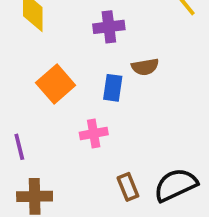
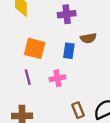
orange square: (56, 84) -> (35, 48), turned -35
purple line: (19, 147) -> (28, 77), moved

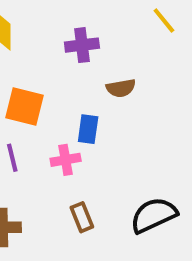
blue rectangle: (69, 51) -> (88, 129), moved
brown rectangle: (78, 110) -> (82, 217), moved

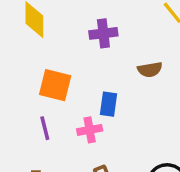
brown semicircle: (121, 88) -> (150, 70), moved

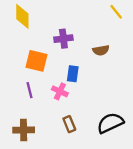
purple cross: (103, 33) -> (63, 39), moved
pink cross: (90, 130) -> (60, 91), turned 35

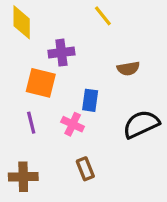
yellow line: (116, 12) -> (103, 16), moved
purple cross: (63, 39) -> (61, 53), moved
black semicircle: (110, 123) -> (141, 124), moved

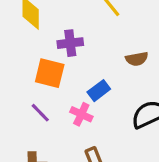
blue rectangle: (90, 100) -> (99, 91), turned 45
purple line: (31, 123) -> (40, 113), turned -30

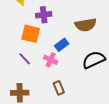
brown semicircle: (137, 59) -> (86, 25), size x1.5

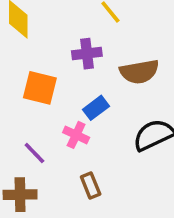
purple cross: (44, 15) -> (87, 54), moved
purple line: (25, 59) -> (34, 153), moved

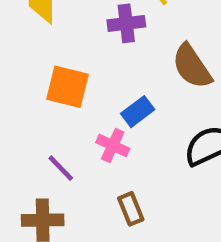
purple cross: (87, 54) -> (126, 23), moved
brown semicircle: (139, 72) -> (192, 66), turned 66

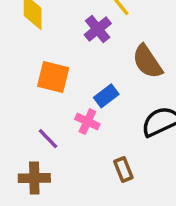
purple cross: (126, 23) -> (98, 29), turned -32
brown rectangle: (131, 209) -> (123, 170), moved

